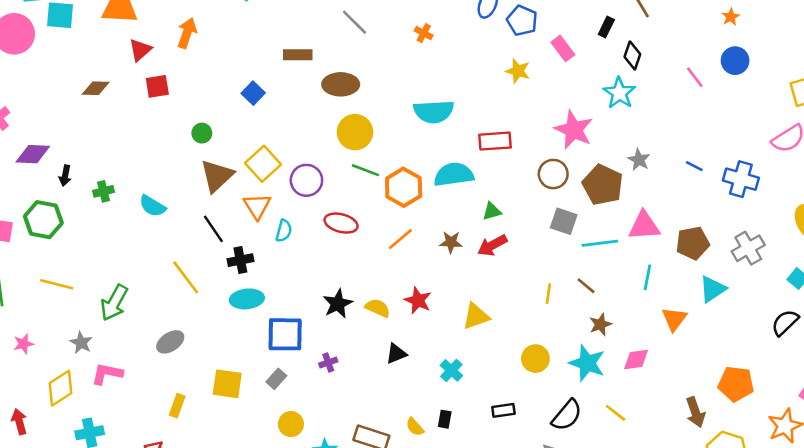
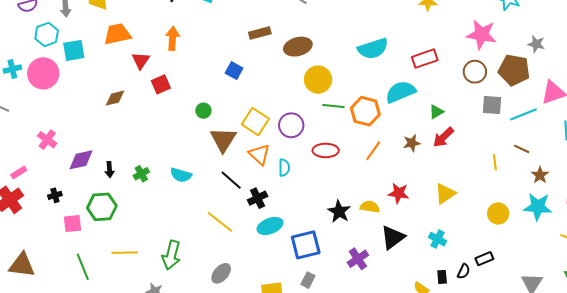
black triangle: (396, 354) -> (393, 237), size x1.5
purple cross: (328, 363) -> (358, 259), moved, size x1.5
black semicircle: (567, 415) -> (464, 271), moved, size x0.6

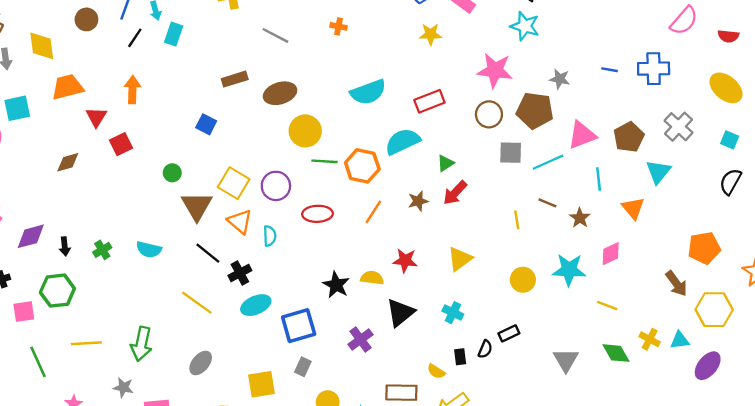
brown star: (540, 175) -> (580, 218), moved

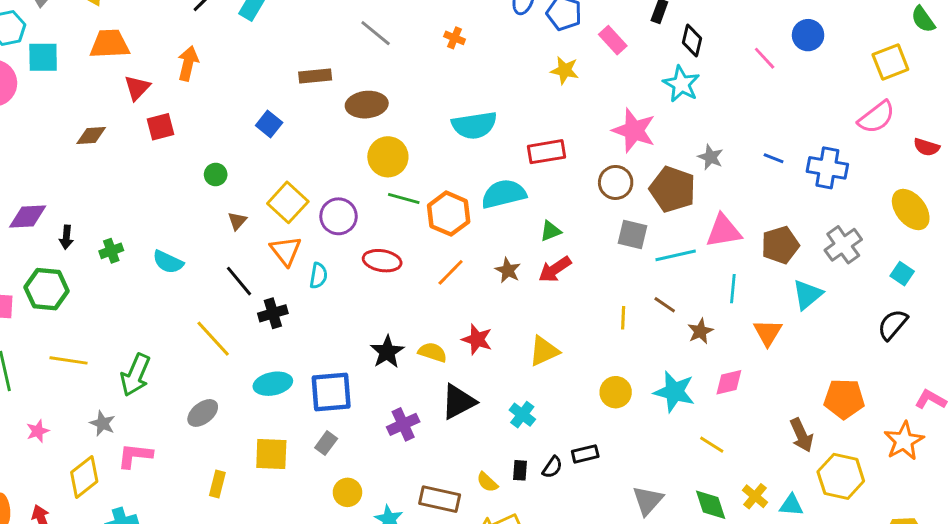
brown star: (418, 201) -> (508, 270), turned 30
brown triangle: (197, 206) -> (237, 221), size x0.5
cyan ellipse: (256, 305) -> (273, 384), moved

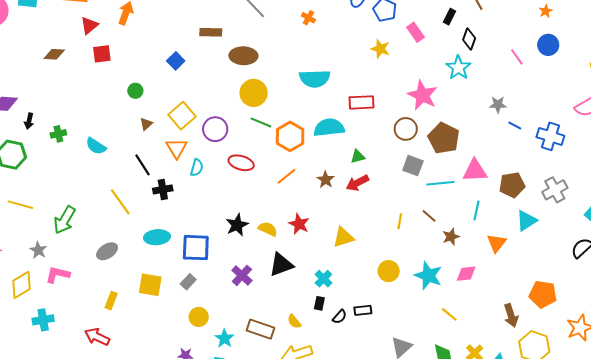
gray star: (711, 157) -> (498, 105), moved, turned -30
purple cross: (403, 424) -> (242, 275), turned -30
black rectangle: (520, 470) -> (319, 303), moved

